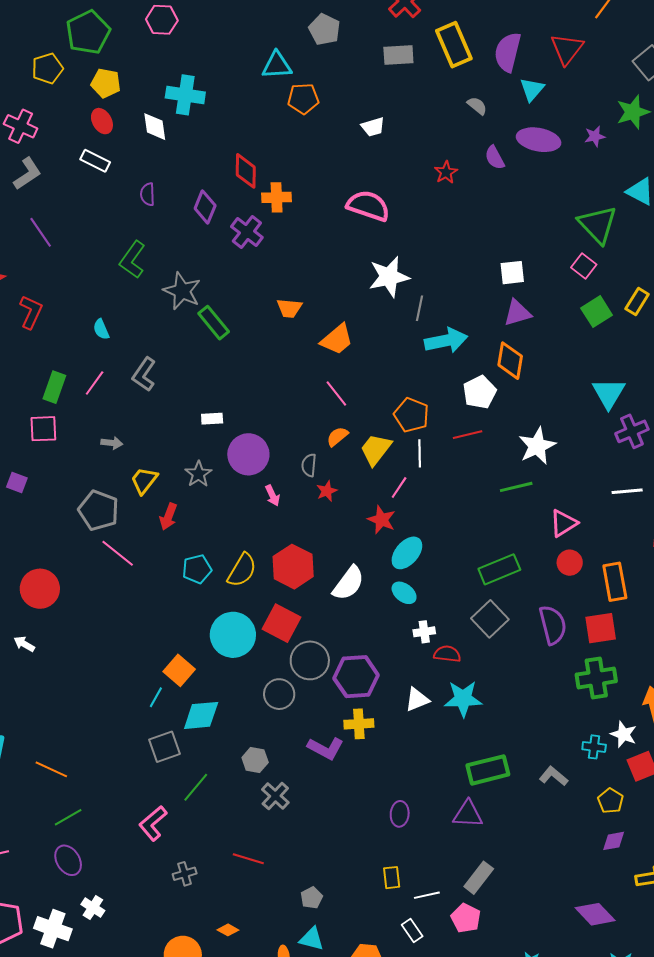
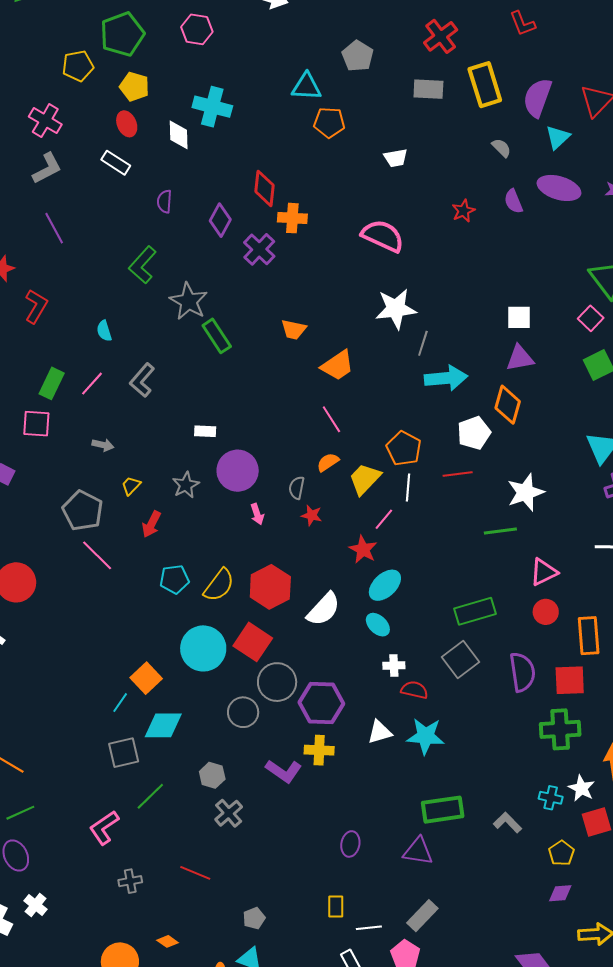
yellow trapezoid: (144, 480) -> (131, 486), size x0.7
red star: (327, 491) -> (312, 515), turned 30

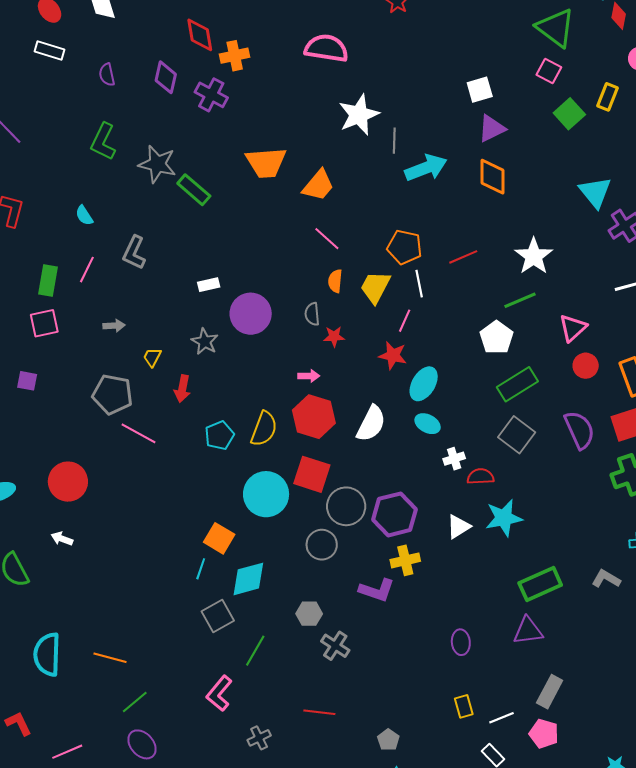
orange trapezoid: (294, 329) -> (266, 163), size x1.6
white pentagon: (474, 433) -> (496, 337), moved
orange semicircle: (328, 462) -> (335, 281), turned -35
pink arrow: (257, 514) -> (309, 376), moved, turned -55

